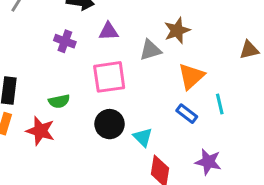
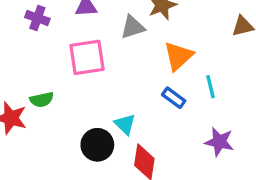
green semicircle: (59, 101) -> (42, 100), moved
black circle: (110, 124) -> (97, 145), moved
purple star: (208, 162) -> (219, 142), moved

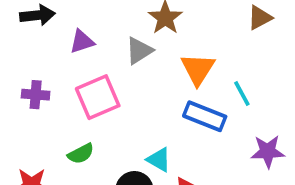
purple cross: (37, 18) -> (36, 95), moved
blue rectangle: (174, 98) -> (205, 116), size x1.5
green semicircle: (42, 100) -> (81, 154), moved

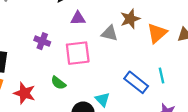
gray triangle: (139, 51) -> (110, 33), turned 30
orange triangle: (198, 69) -> (157, 33), moved
green semicircle: (81, 154) -> (58, 83), turned 49

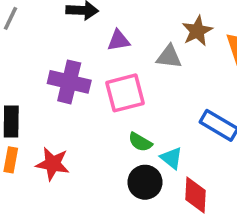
purple cross: (42, 41) -> (69, 82), size x1.6
green semicircle: (58, 83) -> (140, 142), moved

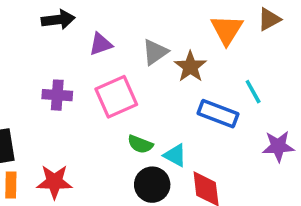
brown star: (197, 31) -> (190, 67), moved
gray triangle: (169, 57) -> (155, 52), turned -32
purple cross: (69, 82) -> (57, 95), size x0.7

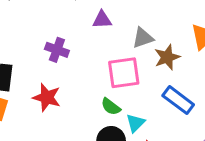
pink square: (116, 97) -> (124, 73), moved
cyan triangle: (175, 155) -> (135, 123), turned 30
red star: (54, 182) -> (47, 97), moved

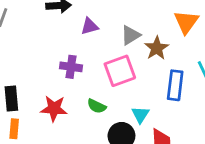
purple cross: (57, 50) -> (71, 67), moved
blue rectangle: (178, 100) -> (175, 85), turned 72
green semicircle: (111, 107) -> (97, 106), moved

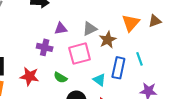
purple triangle: (90, 26) -> (61, 29), moved
cyan triangle: (140, 115) -> (99, 80), moved, turned -32

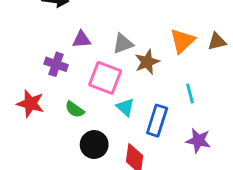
pink square: (80, 54) -> (105, 78), turned 30
blue rectangle: (118, 68) -> (157, 121), moved
cyan triangle: (99, 80) -> (125, 107), moved

